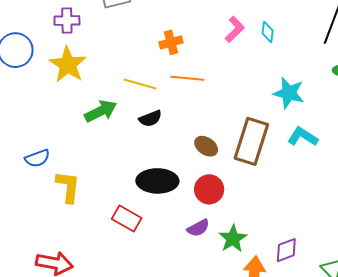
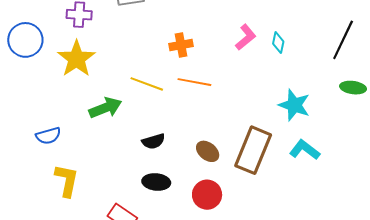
black semicircle: (150, 119) -> (153, 141), moved
blue semicircle: (37, 158) -> (48, 136), moved
black ellipse: (157, 181) -> (156, 182), size x0.7

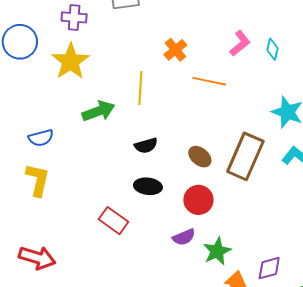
orange cross: (181, 45) -> (175, 50), turned -30
orange line: (194, 82) -> (209, 81), moved
yellow line: (147, 84) -> (140, 88), turned 72
yellow L-shape: (67, 180) -> (38, 180), moved

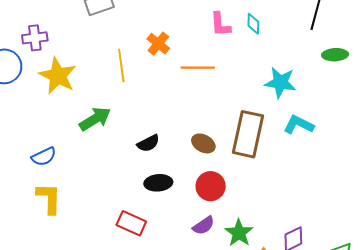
purple cross: (74, 17) -> (35, 38), moved
pink L-shape: (240, 43) -> (220, 24), turned 136
yellow line: (140, 88) -> (121, 66), moved

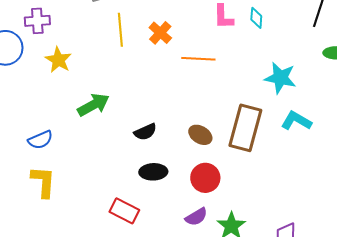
yellow line: (121, 66) -> (120, 30), moved
yellow star: (58, 76) -> (58, 60), size x0.7

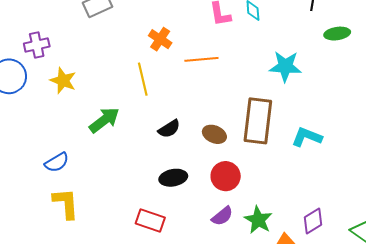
yellow line: (120, 30) -> (143, 79), moved
cyan L-shape: (296, 121) -> (307, 137), moved
black semicircle: (145, 132) -> (169, 129), moved

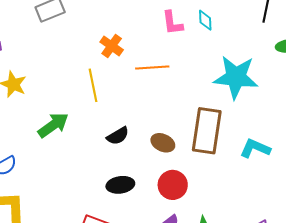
cyan star: (285, 66) -> (236, 77), size x1.4

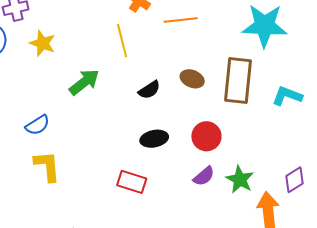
brown ellipse: (163, 143) -> (192, 79), moved

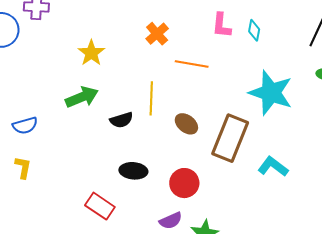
yellow line: (122, 41) -> (151, 98), moved
yellow star: (43, 43) -> (91, 53), moved
black semicircle: (149, 90) -> (121, 120), moved
yellow L-shape: (47, 166) -> (23, 168), size x0.7

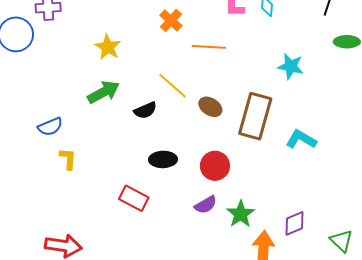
cyan star: (271, 93) -> (291, 66), size x0.6
yellow line: (151, 98) -> (173, 86), turned -44
yellow L-shape: (23, 168) -> (68, 159), moved

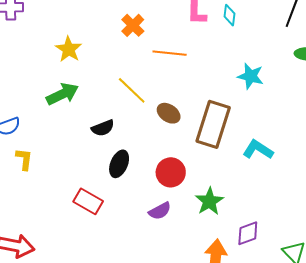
black semicircle: (145, 110) -> (103, 128), moved
black ellipse: (163, 159) -> (119, 164), turned -68
green star: (241, 214) -> (209, 201), moved

